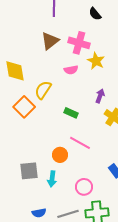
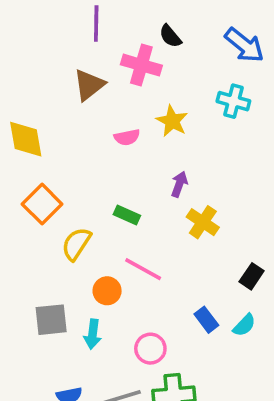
pink cross: (79, 43) -> (141, 65), moved
yellow semicircle: (43, 90) -> (76, 244), moved

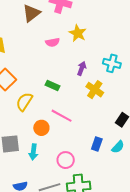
cyan cross: (233, 101) -> (112, 63), moved
blue rectangle: (206, 320) -> (97, 144), turned 56

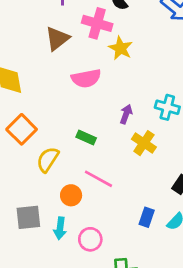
yellow star: (78, 33) -> (121, 48), moved
pink semicircle: (53, 42) -> (86, 78), size x1.5
pink circle: (66, 160) -> (90, 239), moved

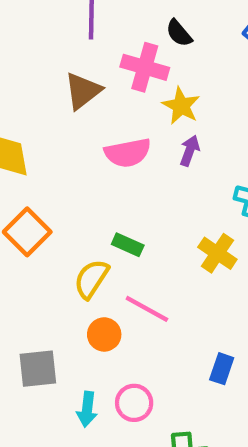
purple arrow: (126, 114) -> (190, 151), moved
yellow semicircle: (48, 160) -> (91, 279), moved
cyan arrow: (60, 228) -> (87, 409), moved

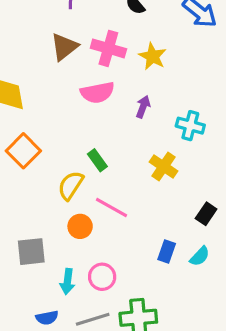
pink cross: (145, 67) -> (108, 48), moved
yellow star: (181, 106) -> (152, 56), moved
purple arrow: (190, 151) -> (143, 107), moved
green rectangle: (128, 245) -> (97, 160), turned 30

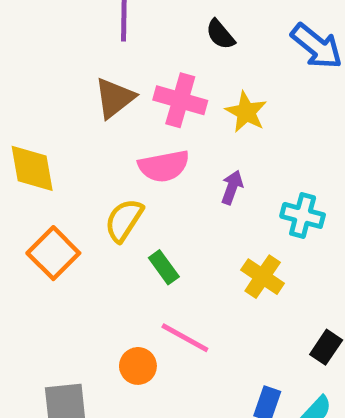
yellow semicircle: (71, 185) -> (124, 220), moved

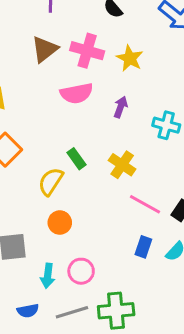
yellow semicircle: (124, 220) -> (51, 181), moved
yellow cross: (263, 277) -> (122, 165), moved
pink line: (185, 338) -> (145, 204), moved

